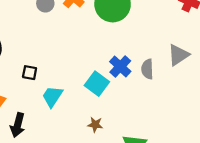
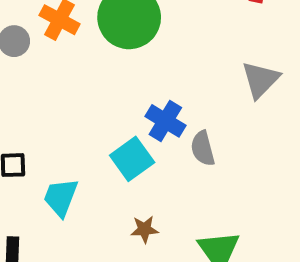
gray semicircle: (147, 69) -> (203, 148), moved
cyan square: (97, 84) -> (132, 159), turned 30

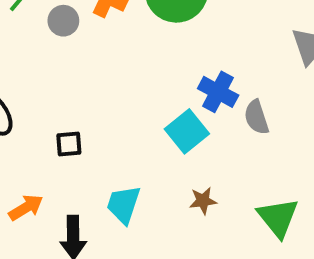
cyan trapezoid: (61, 197) -> (124, 205), moved

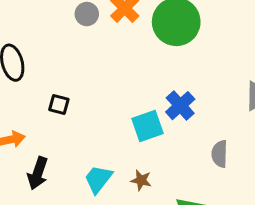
gray semicircle: (256, 117) -> (220, 154), moved
cyan trapezoid: (124, 205) -> (98, 179), moved

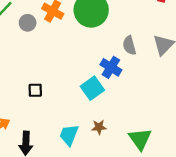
black square: (59, 105) -> (35, 90), moved
gray semicircle: (220, 154) -> (129, 45), moved

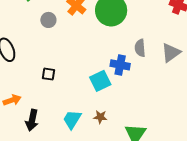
gray circle: (28, 23) -> (48, 20), moved
blue cross: (111, 67) -> (120, 65), turned -30

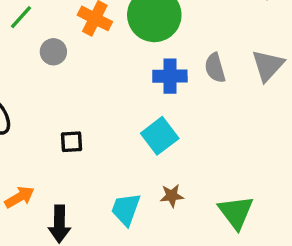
blue cross: (120, 65) -> (170, 76), moved

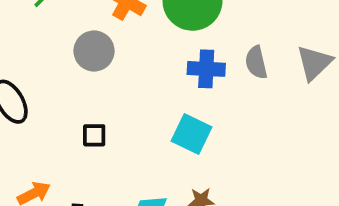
gray circle: (53, 52) -> (94, 51), moved, size x1.4
cyan square: (160, 136) -> (192, 134), turned -30

